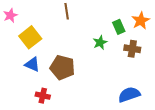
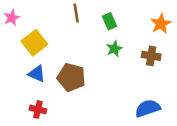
green rectangle: (119, 27) -> (109, 21), moved
red cross: (43, 96) -> (38, 109), moved

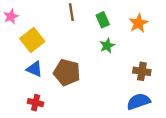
orange star: (161, 24) -> (138, 23), moved
brown cross: (151, 56) -> (142, 71), moved

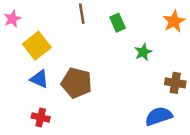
orange star: (138, 23) -> (174, 21), moved
green star: (107, 46) -> (143, 52), moved
brown cross: (142, 71) -> (175, 83), moved

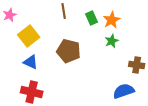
orange star: (174, 21) -> (112, 20), moved
brown pentagon: (77, 83) -> (69, 51), moved
red cross: (41, 117) -> (32, 92), size x1.5

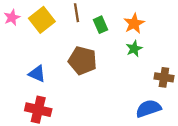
green rectangle: (92, 18) -> (100, 25), moved
yellow square: (29, 36) -> (42, 20), moved

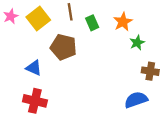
green star: (134, 49) -> (137, 43), moved
brown pentagon: (83, 61) -> (63, 47), moved

